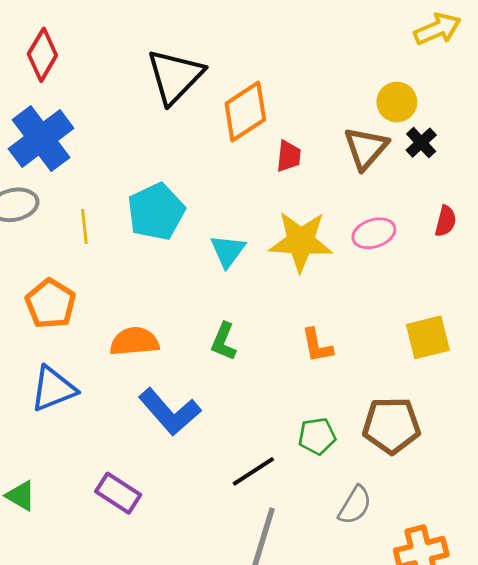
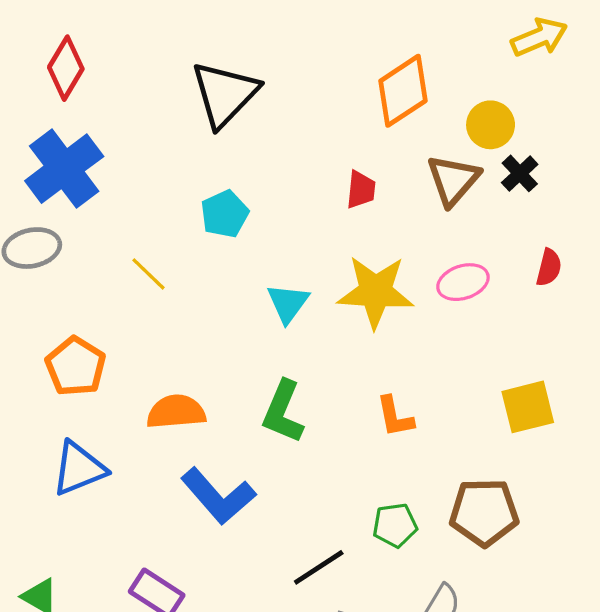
orange diamond: (245, 111) -> (403, 91), moved
cyan pentagon: (156, 212) -> (225, 214), moved, size x0.7
yellow line: (84, 226) -> (148, 274), moved, turned -40
green L-shape: (224, 341) -> (283, 412), size x1.4

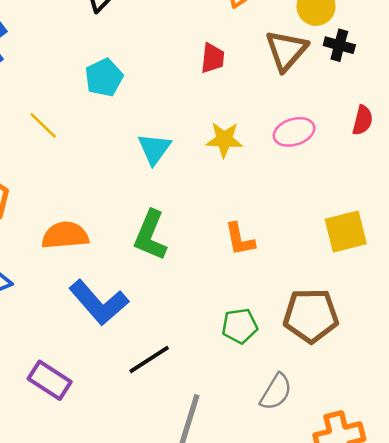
black cross: (520, 173) -> (339, 45), turned -32
yellow star: (375, 292) -> (224, 140), size x0.6
black line: (319, 567) -> (149, 360), moved

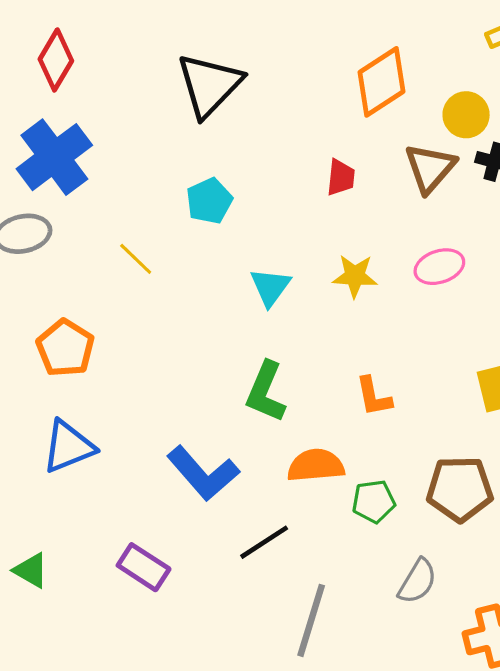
orange semicircle: (65, 235) -> (316, 465), moved

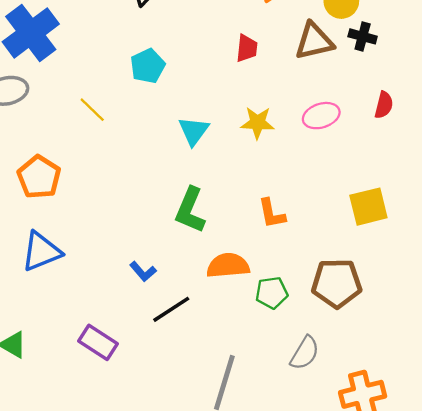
brown triangle: (430, 168) -> (314, 41), turned 36
blue L-shape: (203, 473) -> (143, 271), size x0.5
black line: (264, 542) -> (171, 309), moved

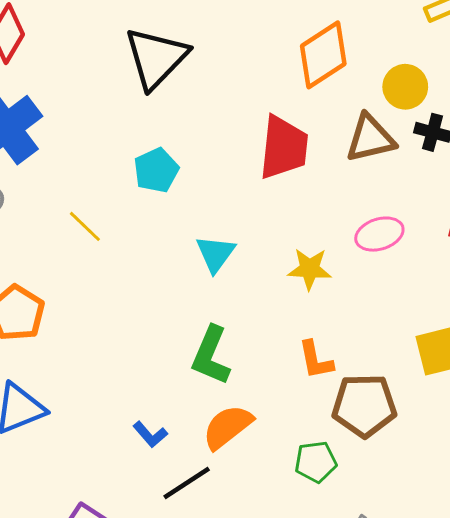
red trapezoid: (247, 48) -> (284, 147), size x1.8
yellow star: (257, 123) -> (310, 269), moved
orange semicircle: (228, 266) -> (228, 427), moved, turned -33
brown pentagon: (337, 283) -> (364, 406), moved

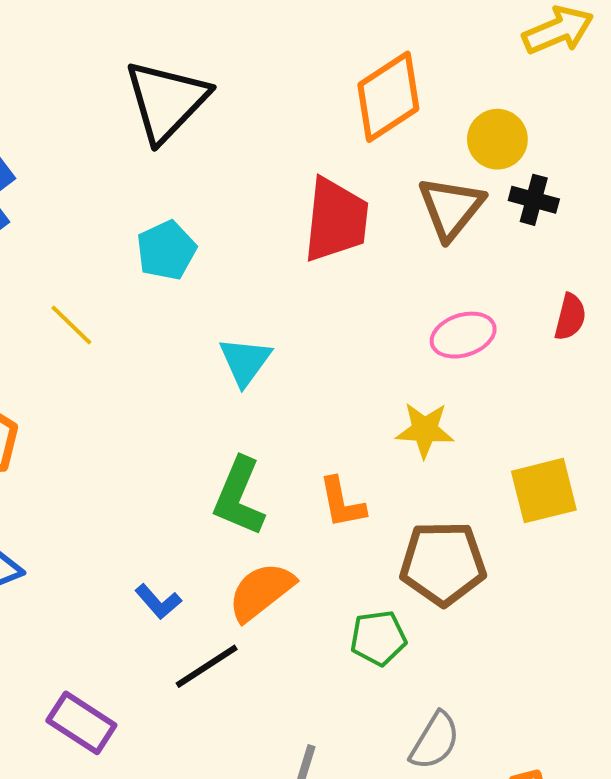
brown triangle: (370, 138) -> (451, 208), turned -38
yellow star: (310, 269) -> (425, 430), moved
orange L-shape: (316, 360) -> (342, 503), moved

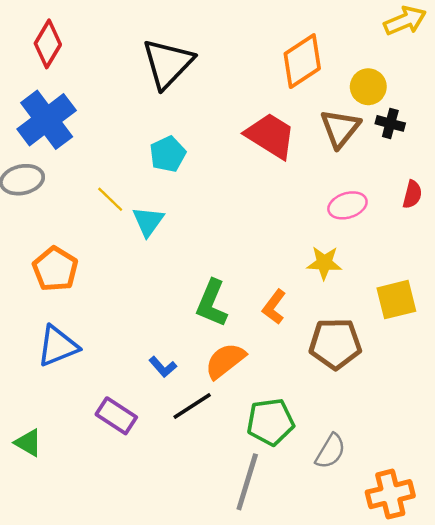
red trapezoid: (336, 220) -> (270, 136), turned -64
cyan triangle: (245, 361) -> (148, 221), moved
orange L-shape: (342, 503) -> (274, 307), turned 48
green pentagon: (378, 638) -> (270, 422), moved, size x1.4
purple rectangle: (81, 723) -> (116, 416), moved

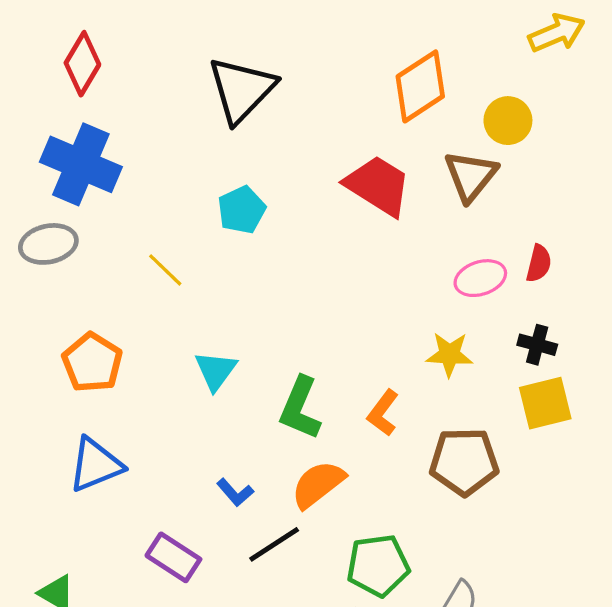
blue cross: (47, 120) -> (81, 164), turned -30
black cross: (390, 123) -> (537, 345), moved
red semicircle: (412, 194) -> (539, 263), moved
cyan triangle: (148, 221) -> (216, 371), moved

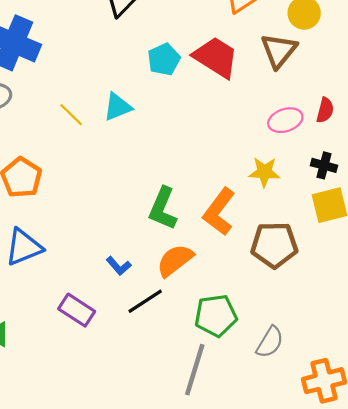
cyan pentagon: (242, 210) -> (164, 59), moved
cyan triangle: (216, 371) -> (118, 107), moved, turned 32
orange L-shape: (383, 413) -> (219, 212), size x1.5

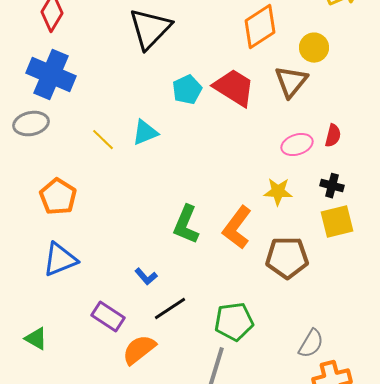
orange semicircle: (175, 260) -> (139, 350), moved
gray semicircle: (270, 342) -> (311, 344), moved

